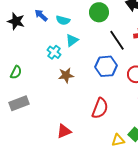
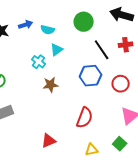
blue arrow: (41, 15) -> (26, 25), turned 120
yellow triangle: (118, 140) -> (92, 150), moved

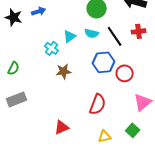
cyan semicircle: (48, 30) -> (92, 33), moved
red circle: (121, 84) -> (125, 73), moved

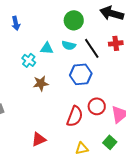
blue arrow: (39, 11) -> (16, 23), turned 96
cyan triangle: (70, 36) -> (47, 48), turned 40
red circle: (125, 73) -> (97, 106), moved

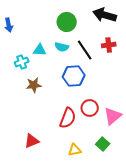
cyan cross: (29, 60) -> (22, 62), turned 32

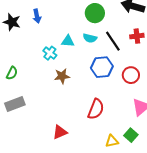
cyan cross: (22, 62) -> (50, 53), turned -32
red circle: (90, 108) -> (131, 75), moved
yellow triangle: (75, 150) -> (112, 141), moved

